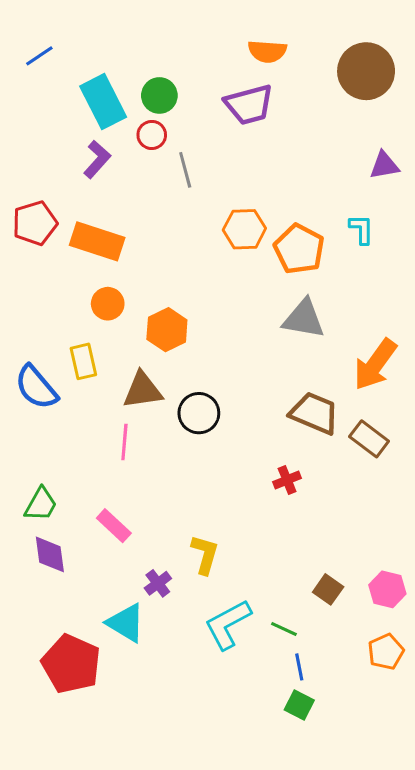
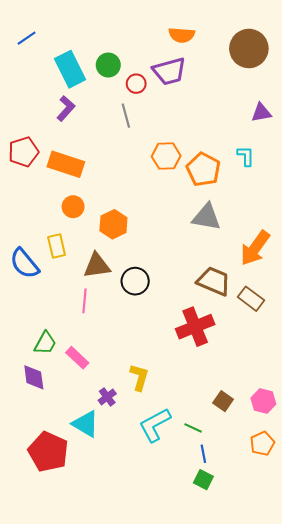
red circle: (152, 135) -> (136, 84), moved
red cross: (287, 480) -> (195, 327), size x2.0
green trapezoid: (41, 504) -> (45, 343), moved

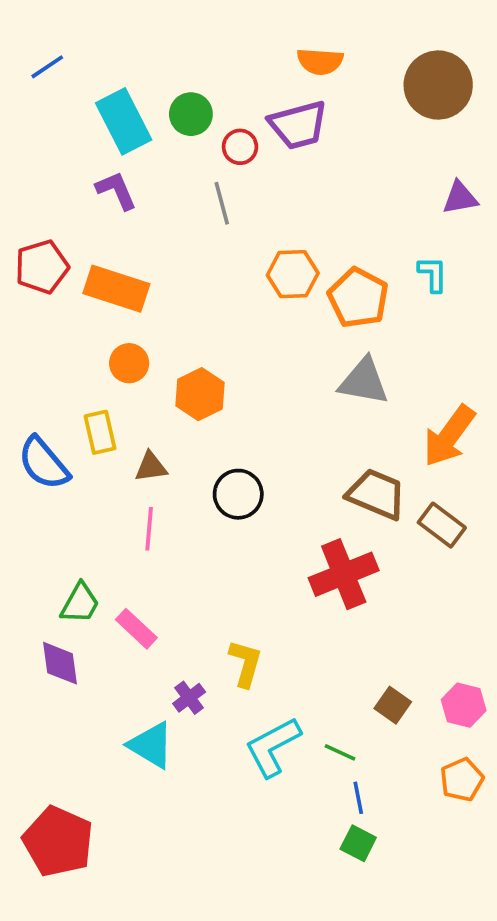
purple L-shape: (66, 108) -> (116, 190), turned -65
brown triangle: (97, 266) -> (151, 467), moved, size x0.7
red pentagon: (48, 452) -> (58, 841), moved

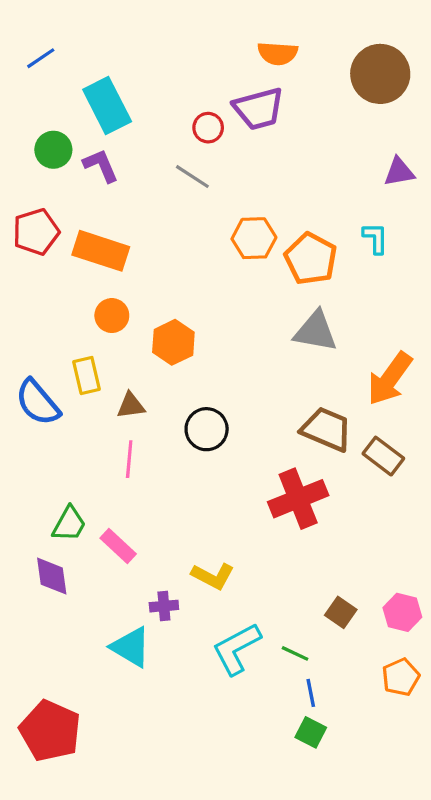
green circle: (191, 114) -> (53, 150), moved
gray line: (222, 203) -> (192, 177), turned -42
yellow L-shape: (245, 663) -> (213, 576), turned 102
purple cross: (189, 698) -> (164, 606), turned 32

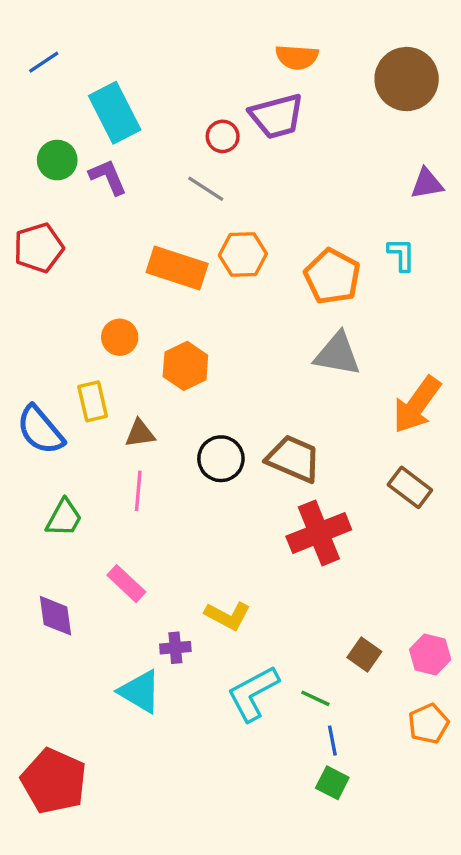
orange hexagon: (254, 238) -> (243, 255), moved
orange rectangle: (101, 251) -> (177, 268), moved
brown trapezoid: (327, 429) -> (293, 459), moved
green trapezoid: (69, 524) -> (64, 518), moved

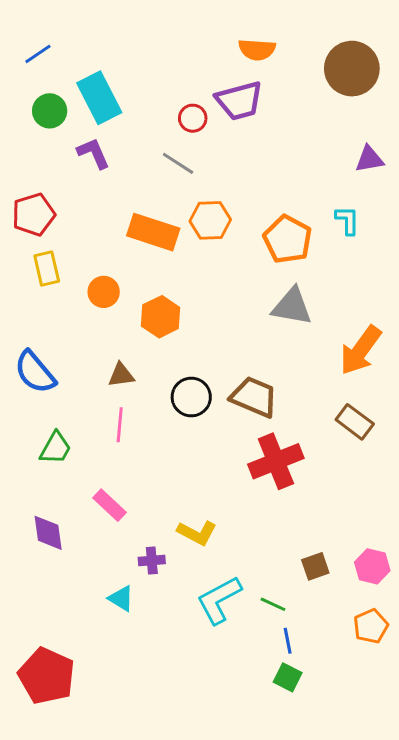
green circle: (57, 160) -> (50, 111), moved
yellow rectangle: (93, 401) -> (47, 269), moved
brown square: (364, 654) -> (315, 566), turned 36
cyan triangle: (140, 692) -> (121, 598), size x0.7

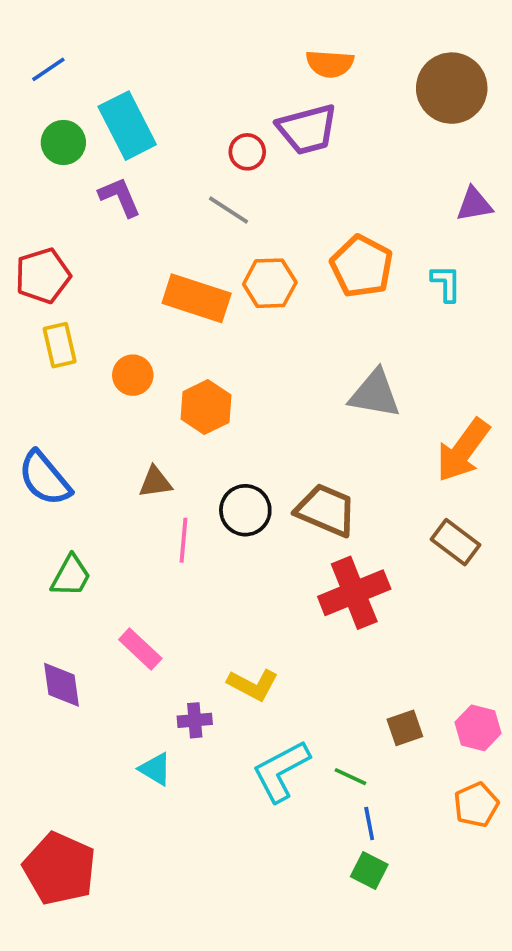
orange pentagon: (288, 239) -> (362, 266), moved
pink line: (120, 425) -> (183, 540), moved

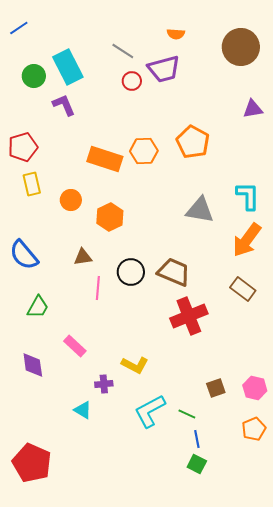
orange semicircle: (330, 64) -> (176, 34), size x0.7
blue line: (48, 69) -> (19, 28), moved
gray line: (228, 210) -> (123, 51), moved
cyan L-shape: (446, 283) -> (248, 196), moved, size x1.4

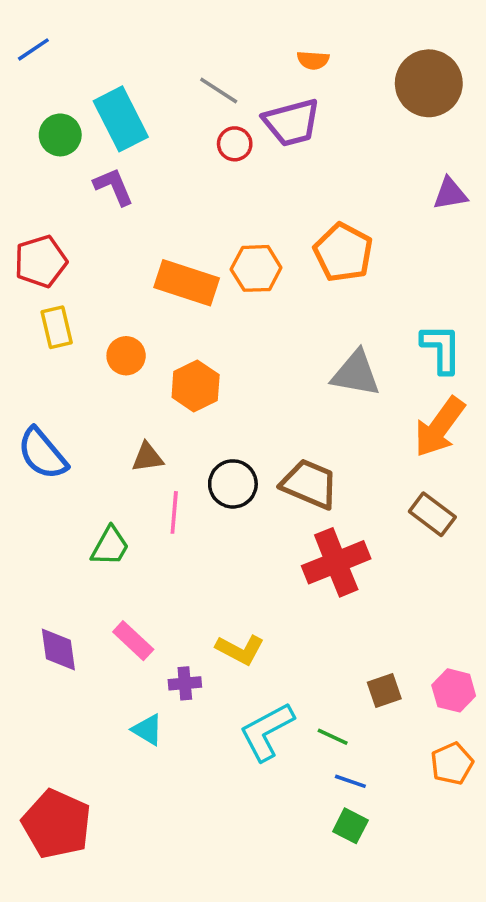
green trapezoid: (38, 307) -> (110, 546), moved
pink rectangle: (75, 346) -> (133, 641), moved
blue line: (197, 439) -> (350, 781), turned -60

